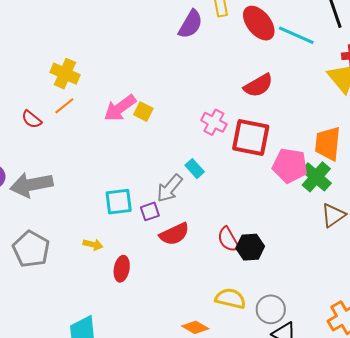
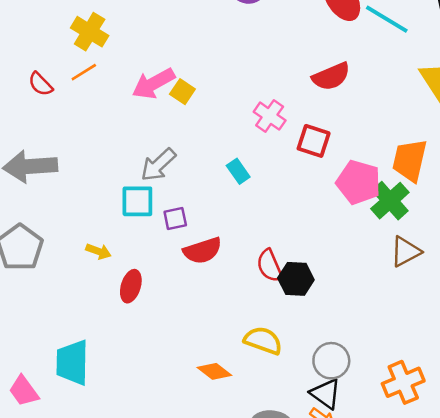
red square: (251, 138) -> (314, 141), size x0.7
gray arrow: (170, 188) -> (158, 165), moved
gray circle: (271, 309) -> (331, 361), moved

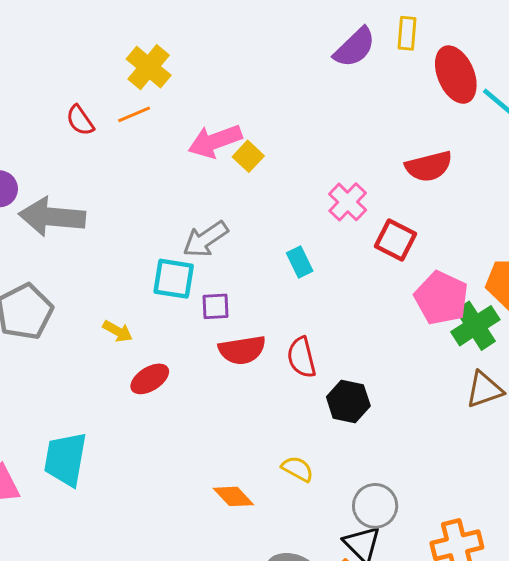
red semicircle: (269, 266) -> (302, 357), moved
red ellipse: (131, 286) -> (150, 379), turned 32
yellow semicircle: (263, 340) -> (297, 469), size x0.7

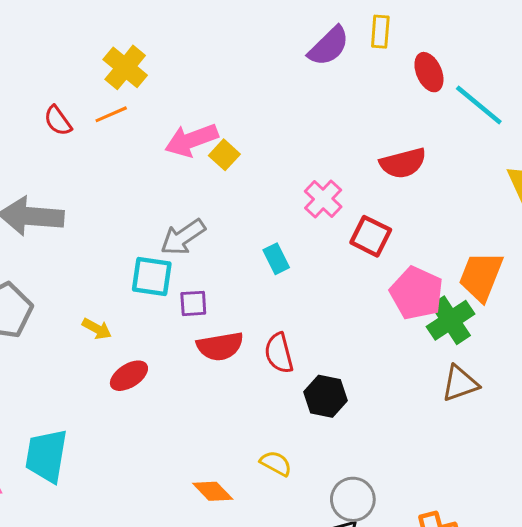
red ellipse: (456, 75) -> (429, 72), size x0.7

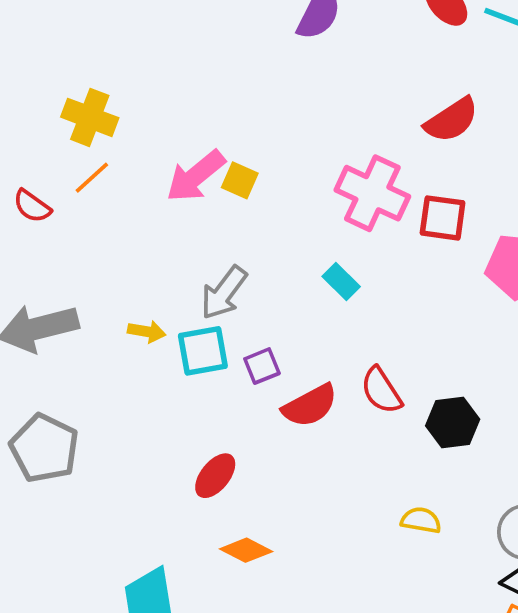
pink cross: (323, 199) -> (372, 193), size x1.5
yellow arrow: (97, 329) -> (147, 332), moved
orange diamond: (213, 491) -> (246, 550), moved

